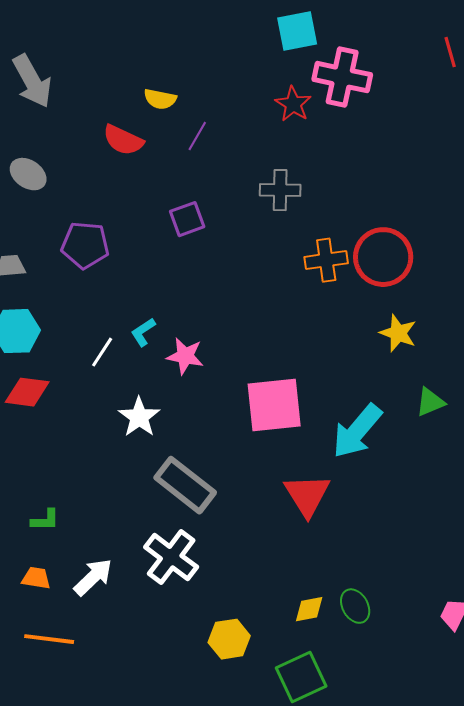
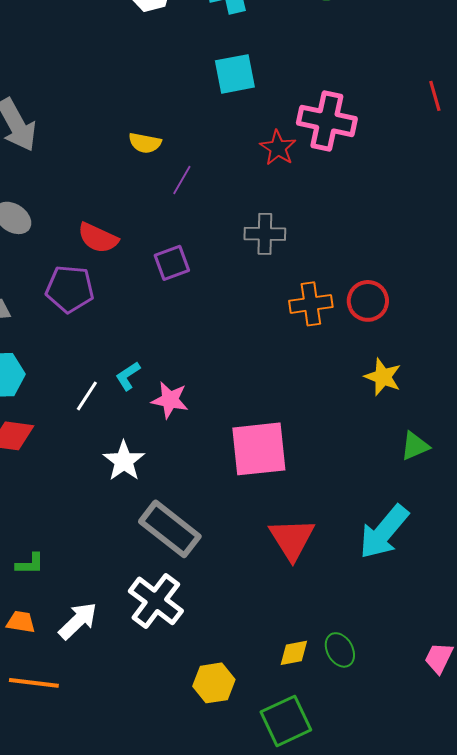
cyan square: (297, 31) -> (235, 74), moved
red semicircle: (123, 140) -> (98, 238), moved
red circle: (383, 257) -> (368, 301), size x0.7
cyan arrow: (357, 431) -> (384, 532), moved

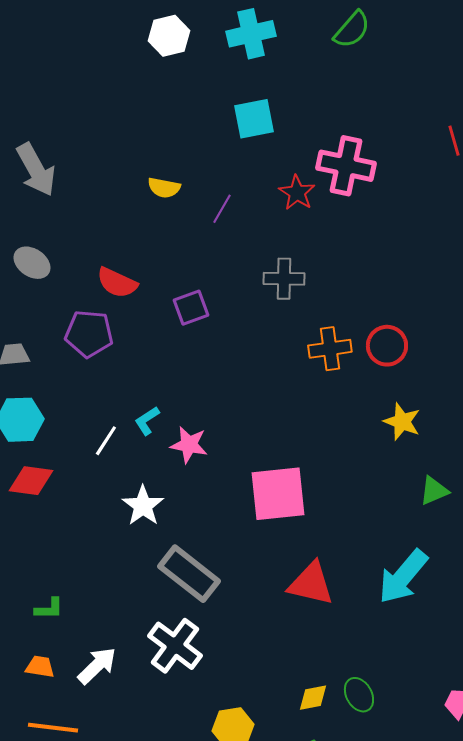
purple line: (182, 180) -> (222, 209), moved
red triangle: (292, 539) -> (311, 584), turned -45

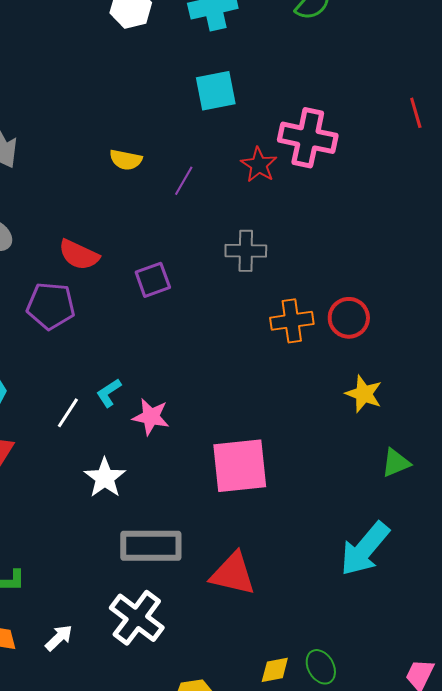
gray rectangle: (189, 574) -> (151, 546), turned -38
red triangle: (311, 584) -> (233, 574), moved
white arrow: (97, 666) -> (59, 638), size x0.7

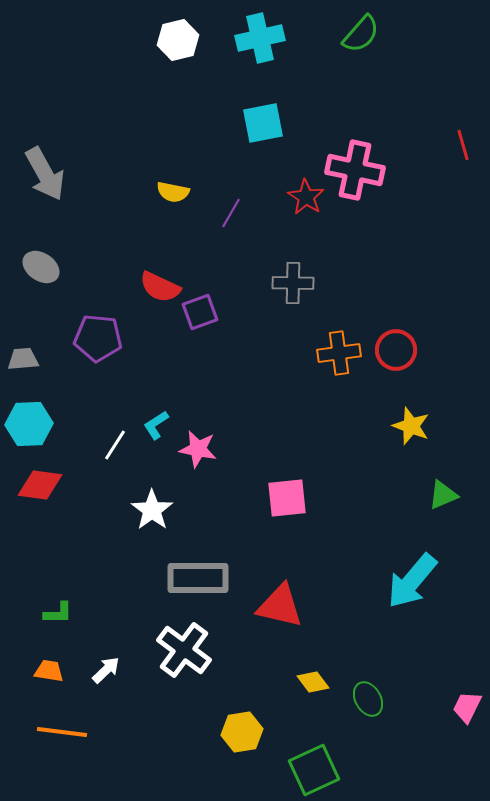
red semicircle: (79, 255) -> (160, 287), moved
pink square: (240, 466) -> (287, 498), size x0.7
yellow diamond: (275, 670) -> (313, 682), moved, turned 64

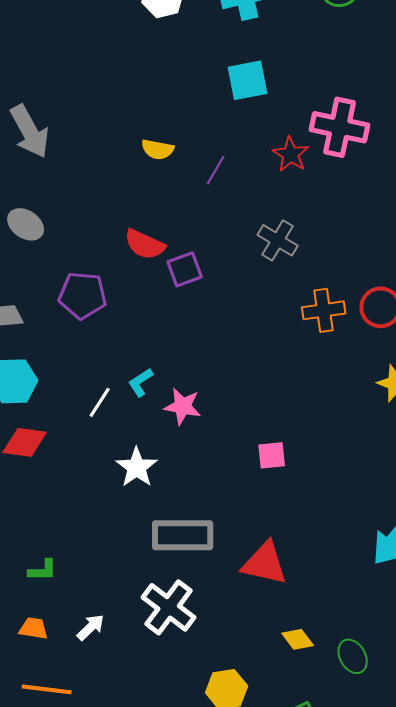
gray cross: (293, 283) -> (278, 240), turned 30
pink square: (287, 498) -> (272, 455), size x0.7

